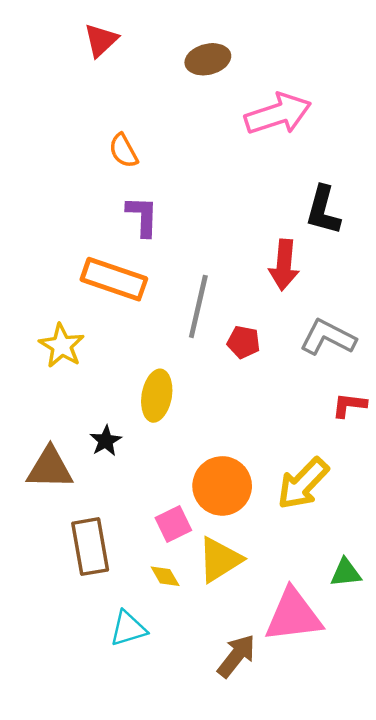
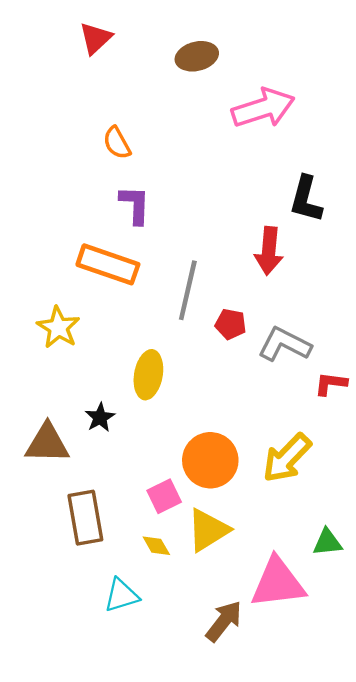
gray L-shape: (328, 337) -> (285, 344), moved

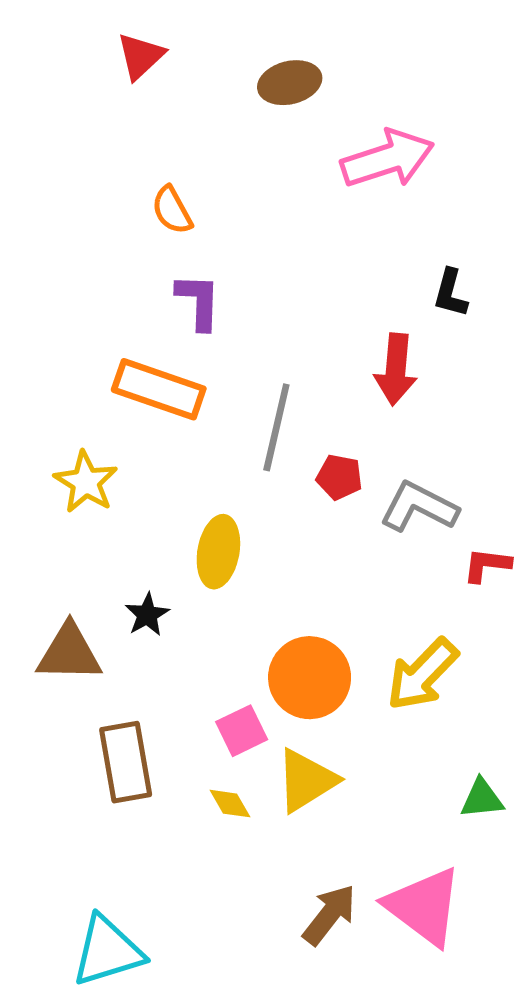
black L-shape: (306, 199) -> (450, 293), size x0.7
pink triangle: (278, 583) -> (424, 906), moved, turned 44
cyan triangle: (121, 595) -> (107, 951), moved, size x1.4

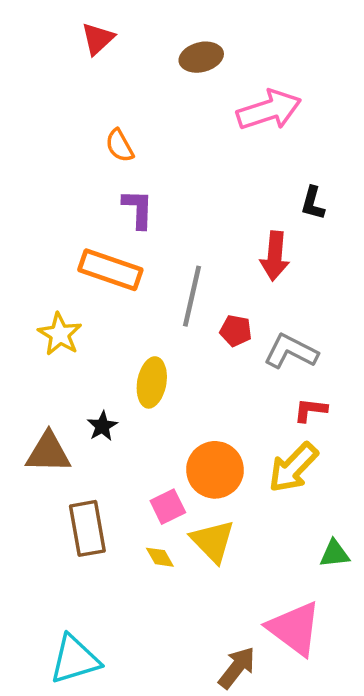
red L-shape: (487, 565) -> (310, 410), moved
yellow triangle: (306, 780) -> (213, 541), turned -42
brown arrow: (329, 915) -> (237, 668), moved

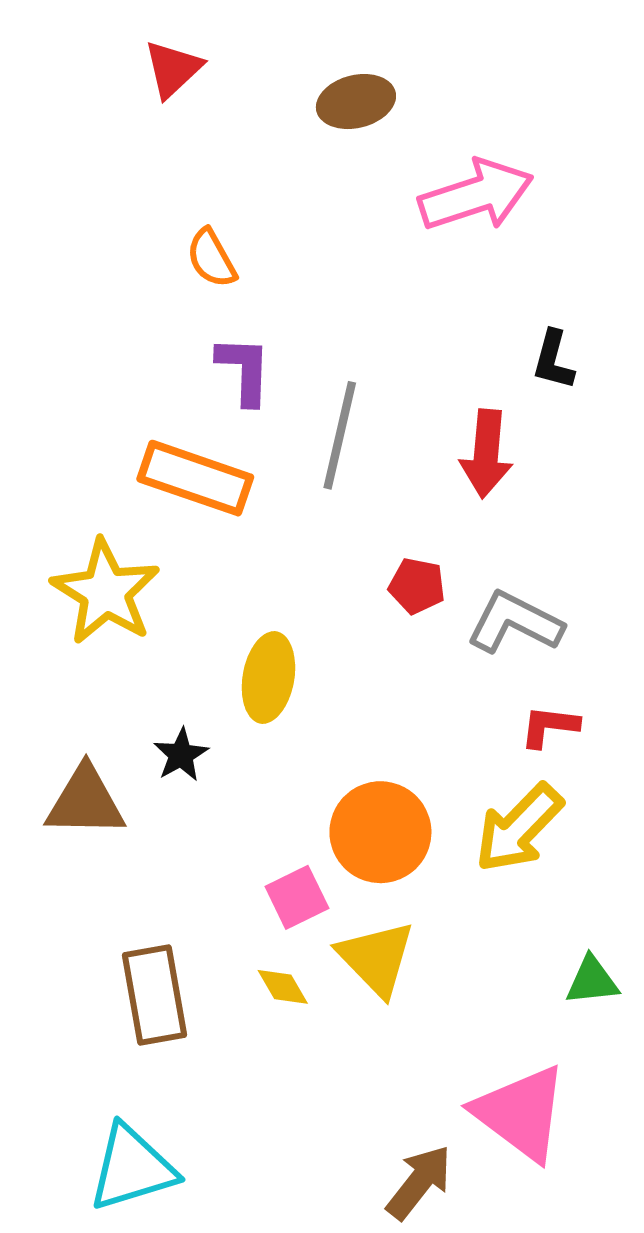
gray line: (192, 296) -> (340, 435), moved
yellow star: (60, 334) -> (106, 592), size x1.4
brown rectangle: (87, 528) -> (155, 995), moved

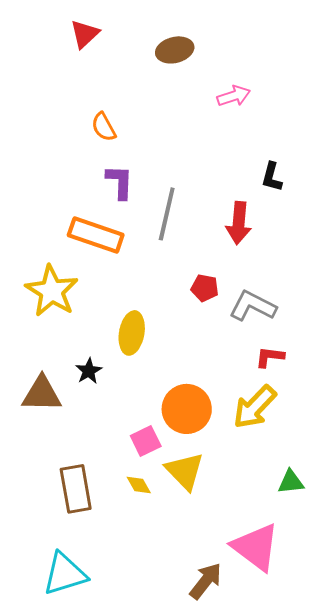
pink arrow: (476, 195) -> (234, 96), size x0.6

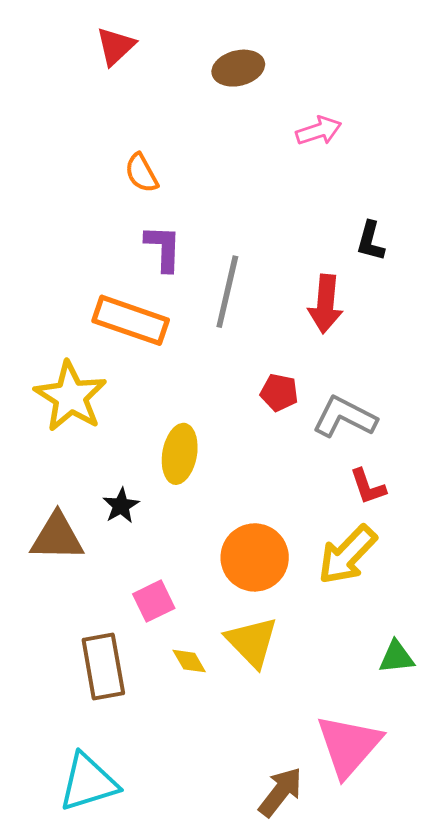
red L-shape: (270, 357) -> (368, 487), turned -116
pink square: (146, 441) -> (154, 601), moved
pink triangle: (256, 547) -> (349, 746), turned 34

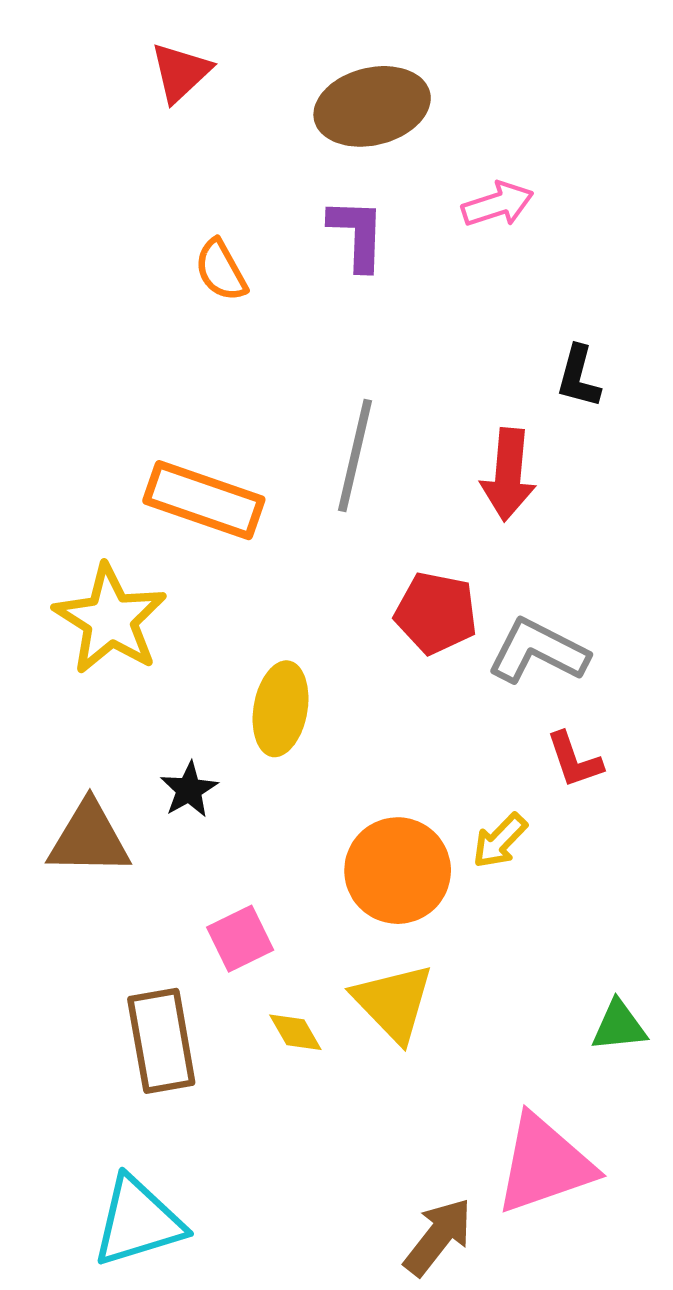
brown ellipse: (238, 68) -> (372, 106), size x1.4
purple L-shape: (163, 248) -> (357, 234), moved
red pentagon: (279, 393) -> (436, 613), size x1.4
yellow arrow: (347, 555) -> (500, 841), moved, size x0.6
pink triangle: (349, 746) -> (544, 1164), turned 30

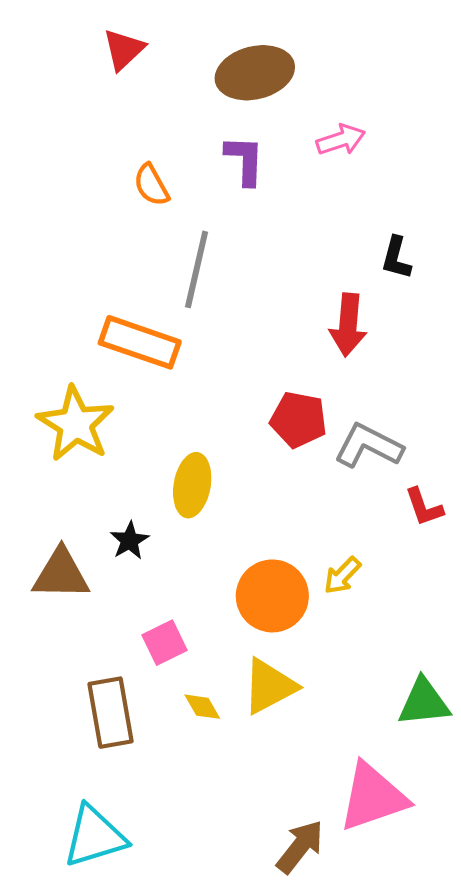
gray line: (355, 455) -> (197, 269), moved
red L-shape: (574, 760) -> (424, 507), moved
yellow triangle: (393, 1003) -> (269, 686), turned 46
green triangle: (619, 1026) -> (424, 702), size x1.4

